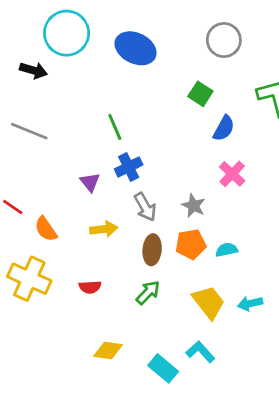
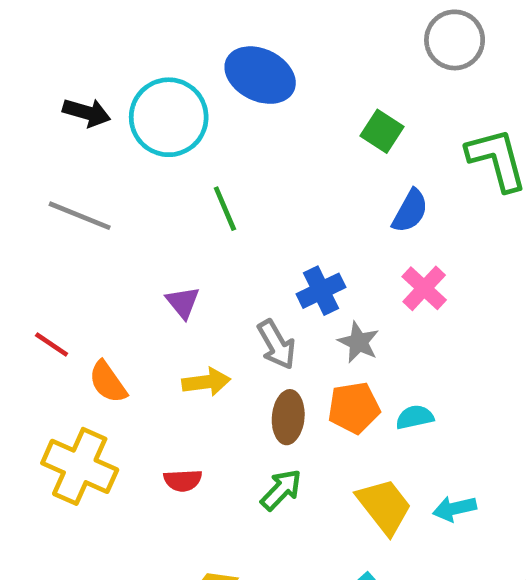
cyan circle: (67, 33) -> (169, 117), moved
gray circle: (224, 40) -> (455, 40), moved
green square: (200, 94) -> (382, 131), moved
blue cross: (129, 167) -> (321, 291), moved

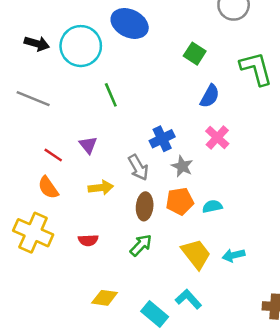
red line: (52, 345) -> (53, 155), moved

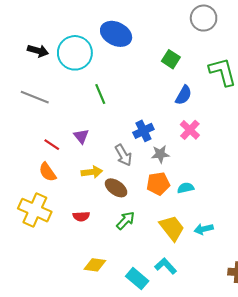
gray star: (182, 166) -> (160, 154), turned -30
brown ellipse: (145, 206) -> (116, 188), moved, turned -60

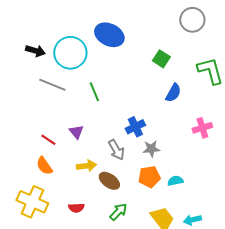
gray line: (35, 97) -> (52, 85), moved
pink cross: (190, 130) -> (202, 128), moved, turned 30

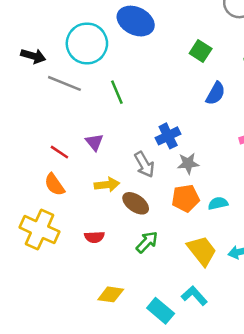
black arrow: (35, 51) -> (33, 56), moved

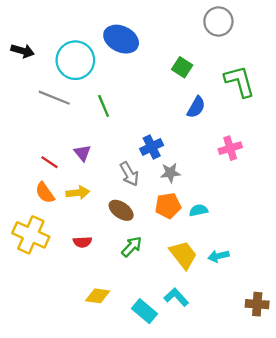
black arrow: (33, 56) -> (23, 51), moved
yellow arrow: (107, 185) -> (78, 193), moved

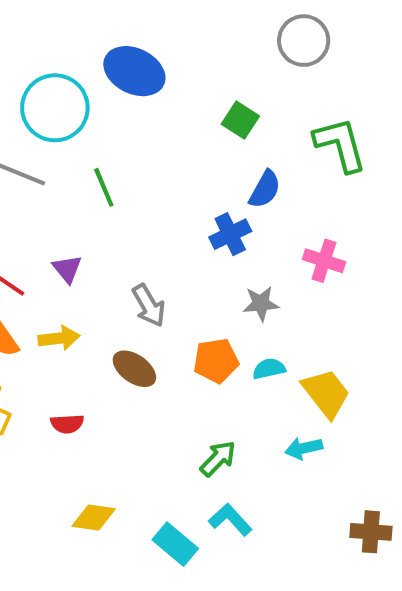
blue cross: (152, 147) -> (230, 234), moved
pink cross: (230, 148) -> (324, 261), turned 35
gray star: (170, 173) -> (261, 304), moved
green arrow: (132, 247) -> (218, 458), moved
yellow trapezoid: (183, 255) -> (326, 393), moved

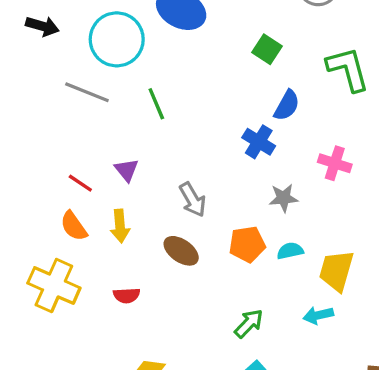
blue cross: (230, 234) -> (259, 142), turned -32
yellow arrow: (59, 338) -> (120, 226), turned 92
yellow trapezoid: (326, 393) -> (336, 271), turned -126

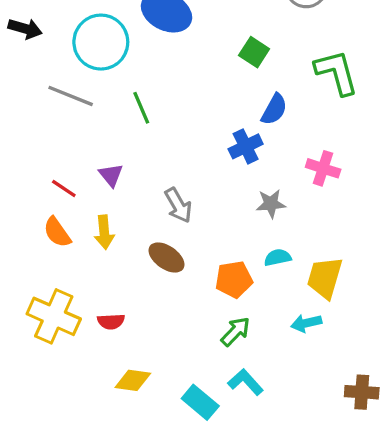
blue cross: (259, 142) -> (246, 146), turned 32
orange pentagon: (247, 244) -> (234, 279), moved
yellow cross: (54, 286) -> (54, 316), moved
red semicircle: (127, 295) -> (111, 321), moved

